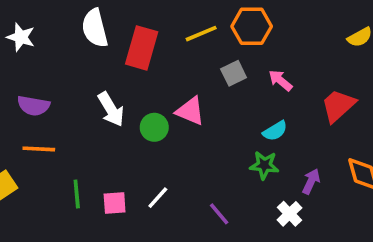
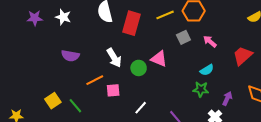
orange line: (39, 149) -> (95, 80), moved, turned -30
green line: (77, 194) -> (75, 106), moved, turned -35
pink square: (115, 203) -> (113, 90), moved

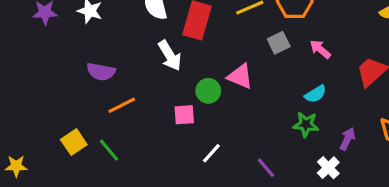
white arrow: (114, 58) -> (170, 56), moved
orange line: (95, 80) -> (122, 105), moved
pink square: (113, 90) -> (184, 115), moved

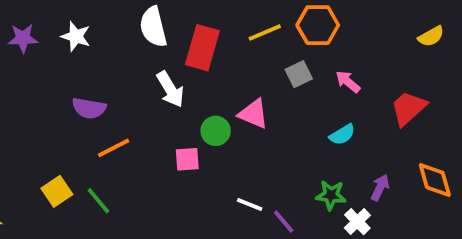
green star: (306, 124) -> (331, 195), moved
white line: (211, 153) -> (250, 205), moved, turned 70

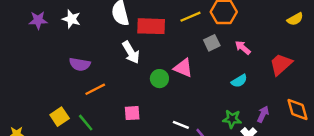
red rectangle: (202, 48) -> (151, 26), turned 76
pink square: (187, 159) -> (132, 113), moved

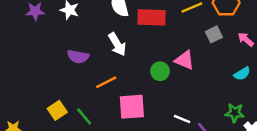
white arrow: (131, 52) -> (117, 44), moved
orange line: (95, 89) -> (106, 82), moved
pink square: (132, 113) -> (132, 107), size x1.6

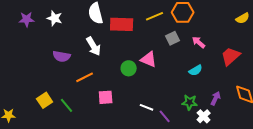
pink square: (132, 107) -> (106, 97), size x0.7

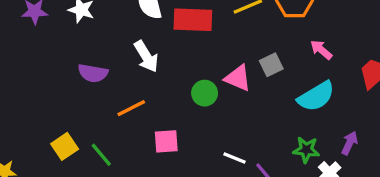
gray square: (173, 38) -> (271, 65), moved
cyan semicircle: (196, 70) -> (316, 96), size x1.6

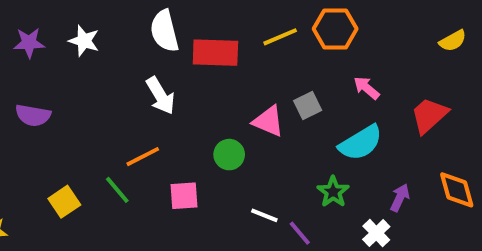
purple semicircle: (93, 73) -> (33, 115), moved
green circle: (205, 93) -> (229, 155), moved
green star: (306, 150) -> (333, 192), moved, turned 30
green line: (101, 155) -> (117, 190), moved

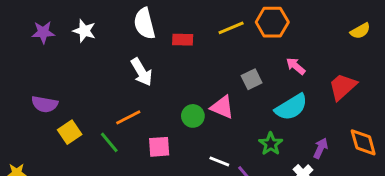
red rectangle: (215, 53) -> (183, 40), size x0.6
purple semicircle: (33, 115) -> (45, 104), moved
pink triangle: (268, 121) -> (222, 107), moved
yellow square: (64, 202) -> (70, 132), moved

